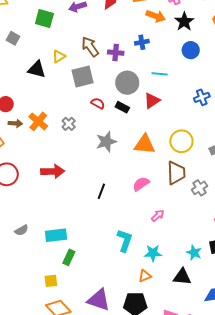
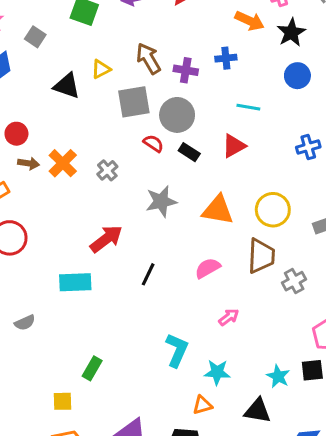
gray circle: (127, 83) -> (177, 115), moved
red arrow: (53, 171) -> (106, 239), moved, turned -40
cyan rectangle: (56, 235) -> (75, 282), moved

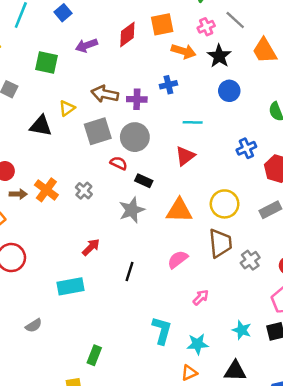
brown arrow: (149, 59) -> (105, 94), turned -40
black rectangle: (189, 152) -> (144, 181), moved
red arrow: (106, 239) -> (91, 247), size x0.7
cyan star: (278, 376) -> (242, 330), moved

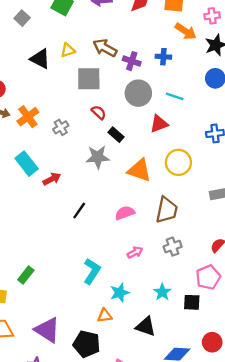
gray circle: (135, 137) -> (138, 93), moved
yellow circle: (225, 204) -> (178, 162), moved
gray cross: (250, 260) -> (173, 247), moved
cyan rectangle: (70, 286) -> (27, 164), moved, turned 45
cyan star: (197, 344) -> (120, 293), turned -30

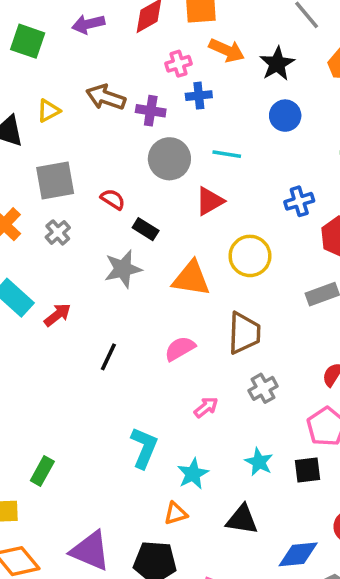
pink cross: (212, 16) -> (179, 64), moved
gray square: (89, 79) -> (55, 180), moved

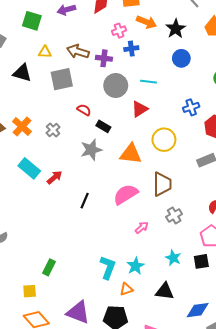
yellow triangle: (49, 111) -> (45, 52), moved, turned 32
gray square: (55, 180) -> (62, 79), moved
pink semicircle: (180, 349) -> (126, 194), size x1.4
cyan L-shape: (144, 448) -> (108, 267), moved

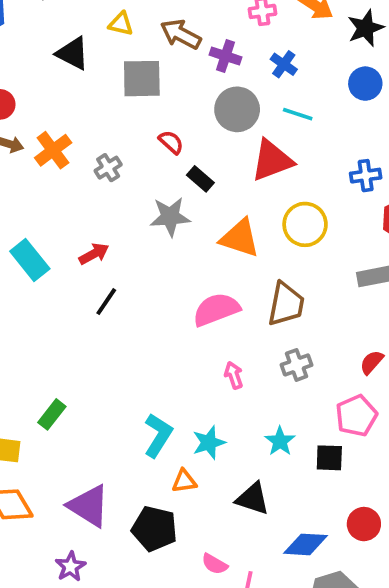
blue cross: (131, 49) -> (284, 64), moved, turned 32
red triangle: (140, 109) -> (272, 160), size x1.4
cyan rectangle: (29, 168) -> (30, 260), moved
black line: (85, 201) -> (106, 302), moved
pink arrow: (142, 227) -> (234, 375), turned -80

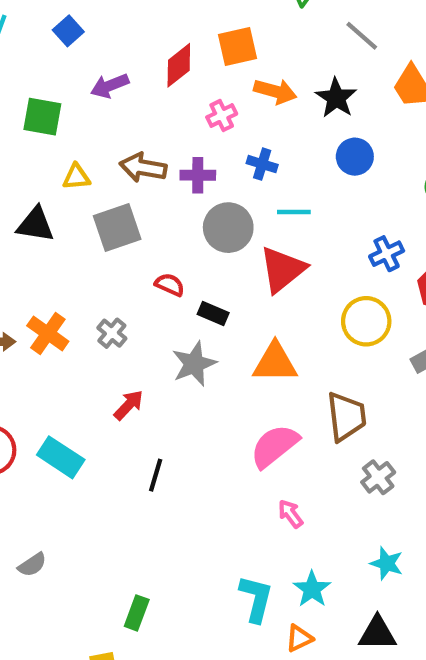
yellow circle: (305, 224) -> (366, 321), moved
red arrow: (94, 254) -> (129, 405), moved
pink arrow: (234, 375) -> (290, 514), moved

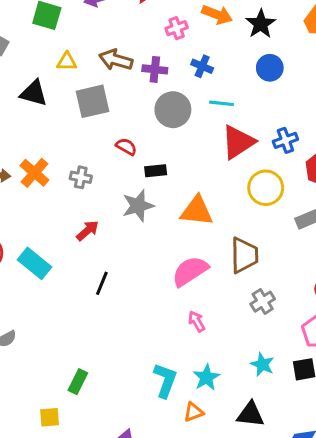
red triangle: (282, 269) -> (238, 142), moved
black rectangle: (213, 314) -> (156, 171), turned -35
gray cross: (112, 333) -> (81, 177), turned -35

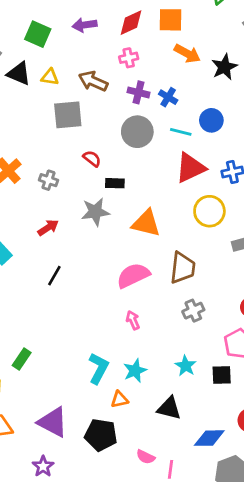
pink cross: (177, 28) -> (129, 58), moved
blue circle: (270, 68) -> (211, 120), moved
purple cross: (155, 69) -> (139, 92), moved
black triangle: (34, 93) -> (19, 74), moved

